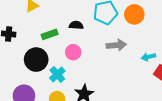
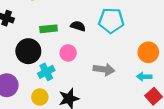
orange circle: (134, 14) -> (148, 52), moved
gray arrow: (116, 45) -> (104, 69), moved

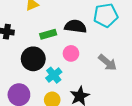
black semicircle: (78, 26) -> (75, 26), size x1.5
gray arrow: (104, 69) -> (108, 63), turned 42

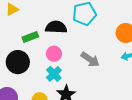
cyan cross: (54, 75) -> (54, 74), moved

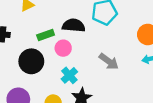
pink circle: (54, 54) -> (63, 48), moved

